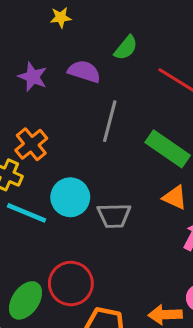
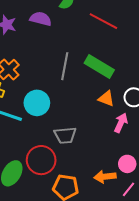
gray line: (110, 121) -> (65, 66), moved
gray trapezoid: (114, 215) -> (65, 135), moved

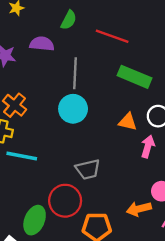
gray line: (65, 66) -> (75, 73), moved
green rectangle: (99, 67) -> (135, 77), moved
cyan circle: (37, 103) -> (73, 109), moved

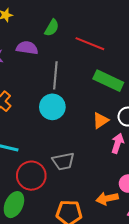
orange triangle: (128, 122) -> (101, 121), turned -48
red circle: (65, 201) -> (31, 176), moved

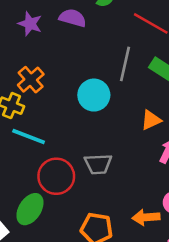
gray line: (55, 75) -> (125, 64), moved

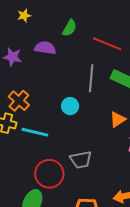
cyan circle: (94, 95) -> (70, 106), size x0.7
cyan line: (29, 137) -> (35, 132), moved

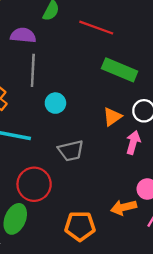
gray line: (91, 78) -> (33, 70), moved
gray trapezoid: (81, 160) -> (71, 151), moved

